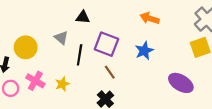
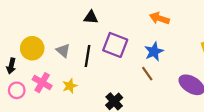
gray triangle: (61, 38) -> (63, 50), moved
brown line: (110, 72) -> (147, 74), moved

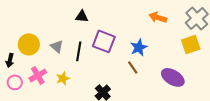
orange arrow: (159, 18) -> (158, 17), moved
pink cross: (42, 83) -> (38, 75), turned 30

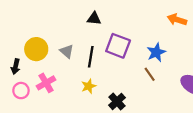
yellow star: (63, 78) -> (89, 86), moved

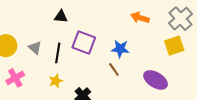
blue star: (156, 52) -> (120, 49), turned 30

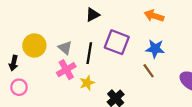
black triangle: (61, 17) -> (93, 15), turned -32
orange arrow: (140, 18) -> (154, 16), moved
pink cross: (15, 78) -> (66, 70), moved

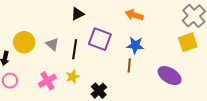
pink cross: (66, 70) -> (47, 81), moved
brown line: (149, 71) -> (129, 65), turned 40

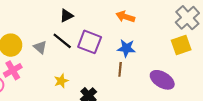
black line: (75, 49) -> (62, 41), moved, turned -60
pink cross: (47, 81) -> (13, 70), moved

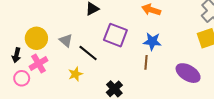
black line: (62, 41) -> (88, 53), moved
yellow star: (61, 81) -> (75, 74), moved

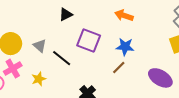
brown line: (146, 62) -> (119, 67), turned 40
yellow star: (75, 74) -> (39, 79), moved

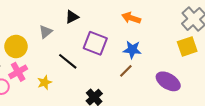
gray triangle: (40, 46) -> (46, 32), moved, turned 40

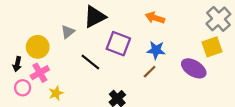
black triangle: (72, 17) -> (95, 17), size x1.6
purple ellipse: (168, 81) -> (194, 68), moved
yellow star: (45, 82) -> (56, 93), moved

